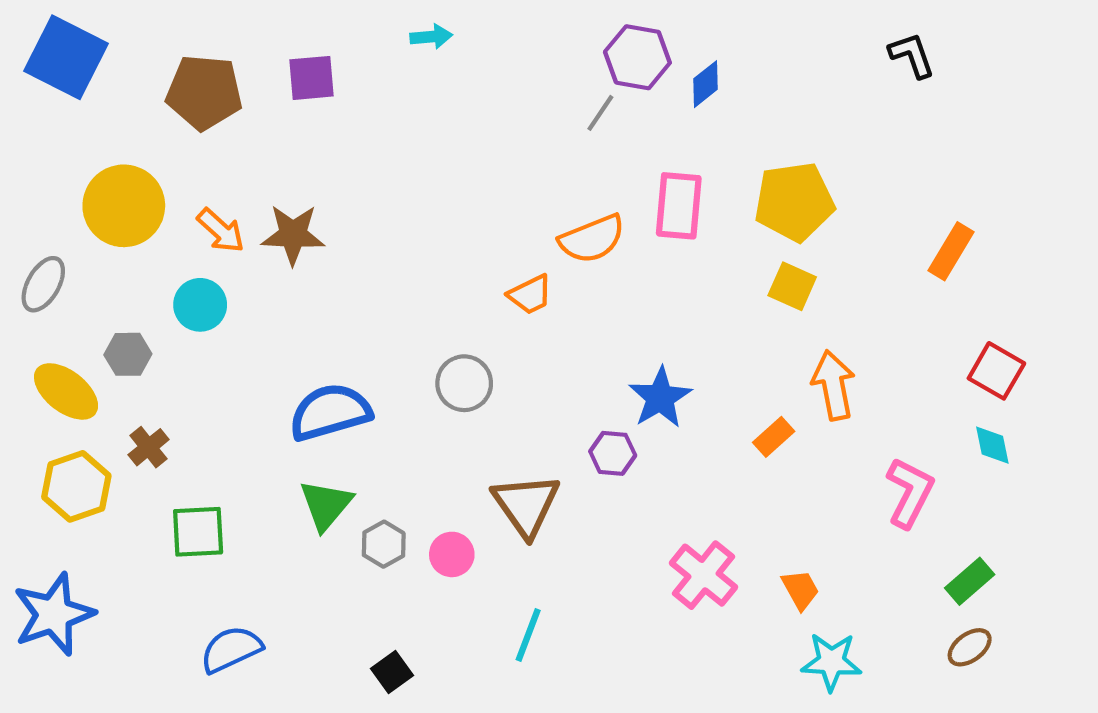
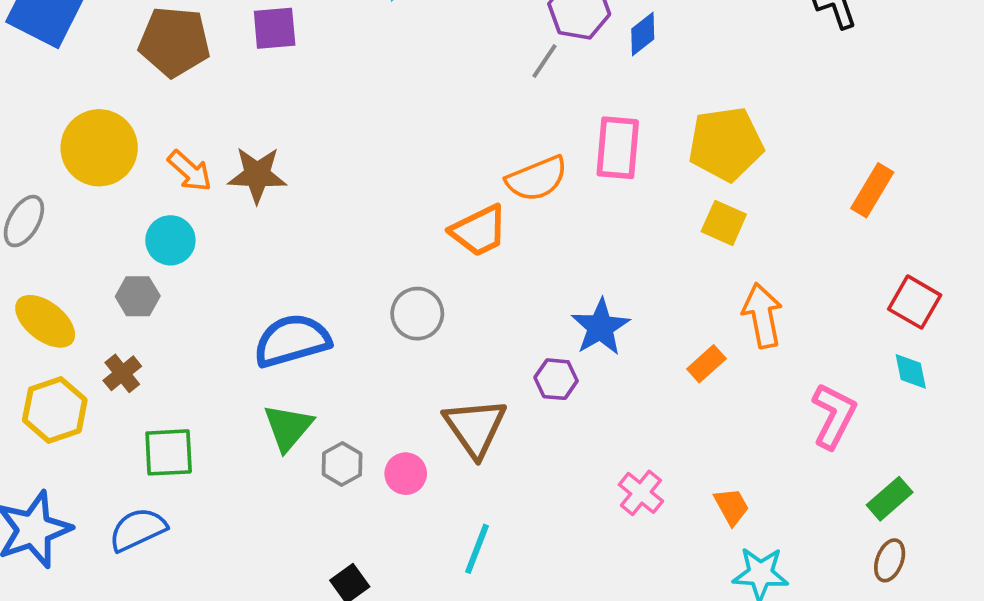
orange trapezoid: (530, 295) -> (479, 231), size x1.4
gray hexagon: (128, 354) -> (138, 296), moved
pink cross: (703, 575) -> (641, 493), size x0.7
brown ellipse: (970, 647) -> (890, 560), turned -33
blue semicircle: (231, 649) -> (138, 530), moved

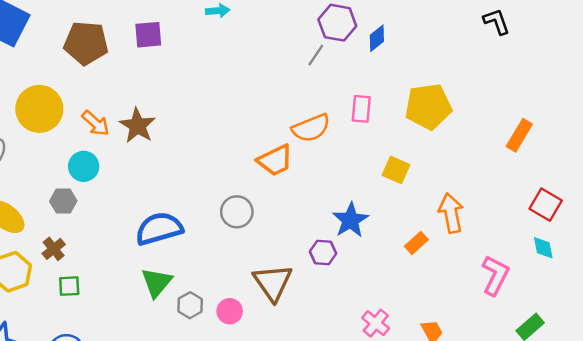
pink rectangle: (618, 148) -> (361, 109), size x0.7
brown star: (257, 175) -> (137, 126), turned 30
yellow square: (724, 223) -> (396, 170), moved
green square: (169, 452) -> (69, 286), moved, size x0.7

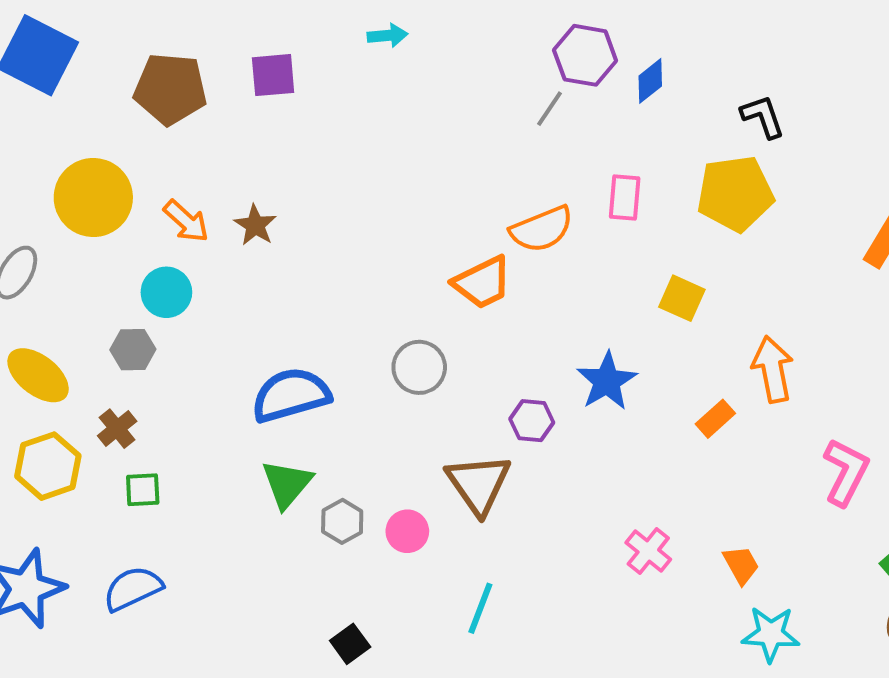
black L-shape: (497, 21) -> (763, 117), moved
brown star: (137, 126) -> (255, 225), size x0.7
purple hexagon: (323, 253) -> (532, 421), moved

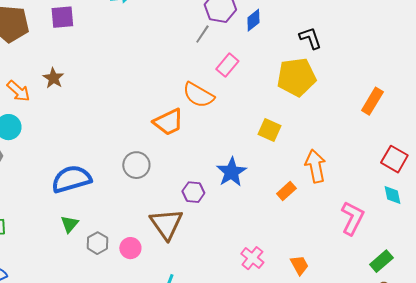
pink rectangle: (625, 197) -> (227, 65), moved, turned 35
brown star: (255, 225) -> (53, 78), moved
orange semicircle: (542, 229) -> (198, 95), turned 52
green triangle: (287, 484) -> (69, 224), size x0.7

